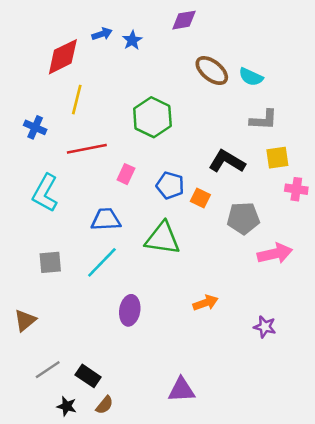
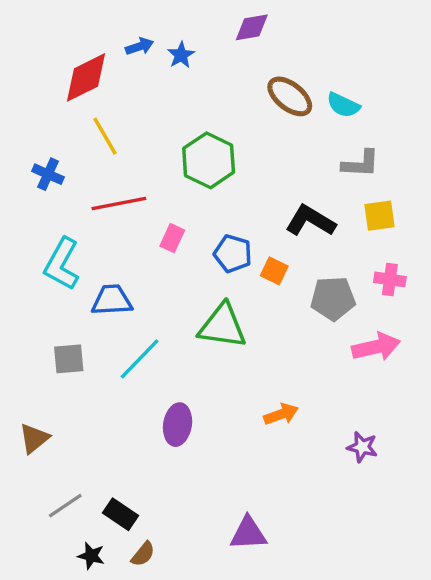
yellow line: (77, 100) -> (105, 136), turned -44
pink cross: (296, 189) -> (390, 279), moved
blue trapezoid: (106, 219) -> (112, 300), moved

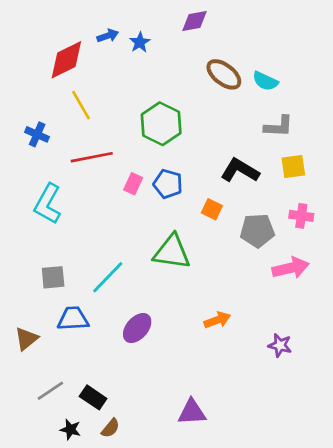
blue pentagon: (233, 254) -> (168, 184), moved
blue trapezoid: (112, 300) -> (73, 319), moved
purple ellipse: (178, 425) -> (137, 328), turned 32

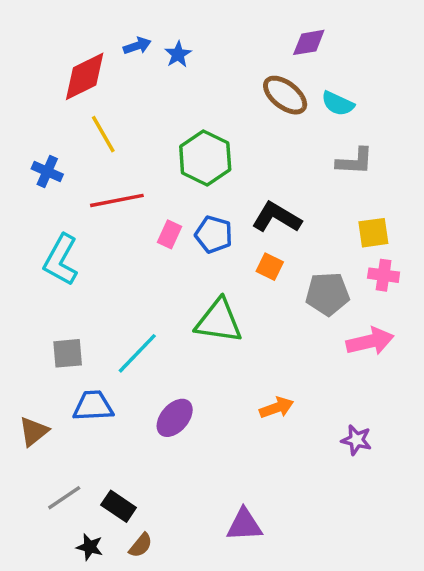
purple diamond: (195, 21) -> (309, 42), moved
yellow square: (293, 166) -> (373, 233), moved
black L-shape: (240, 170) -> (277, 217), moved

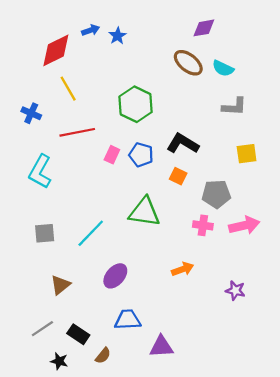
pink cross: (384, 275) -> (203, 225), moved
blue trapezoid: (93, 406) -> (128, 320), moved
brown triangle: (34, 431) -> (60, 285), moved
brown semicircle: (141, 545) -> (103, 356), moved

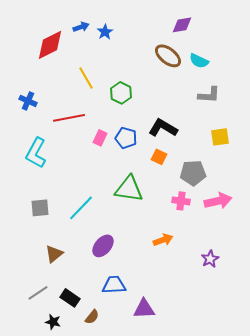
yellow line: (68, 89) -> (86, 78), moved
green hexagon: (136, 104) -> (121, 93), size x0.7
purple star: (235, 290) -> (210, 259), turned 30

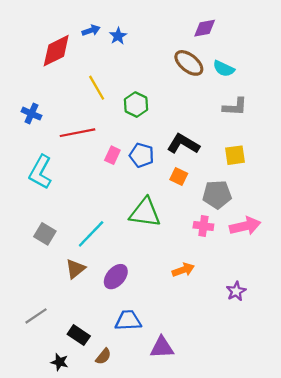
yellow square: (220, 137) -> (235, 155), moved
gray square: (40, 208) -> (45, 234), turned 36
brown triangle: (54, 254) -> (75, 269), moved
gray line: (38, 293) -> (36, 316), moved

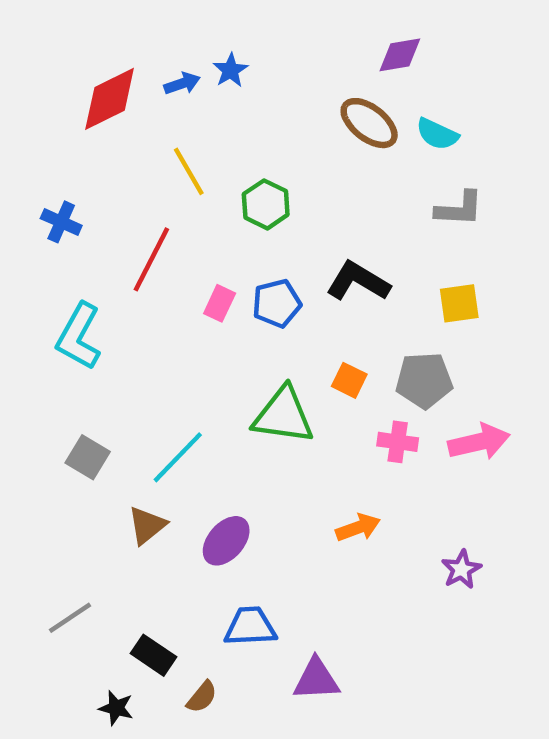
blue arrow: (91, 30) -> (182, 83), moved
red line: (78, 133) -> (151, 259), turned -52
blue pentagon: (142, 155) -> (277, 303), turned -30
orange square: (179, 177) -> (349, 380), moved

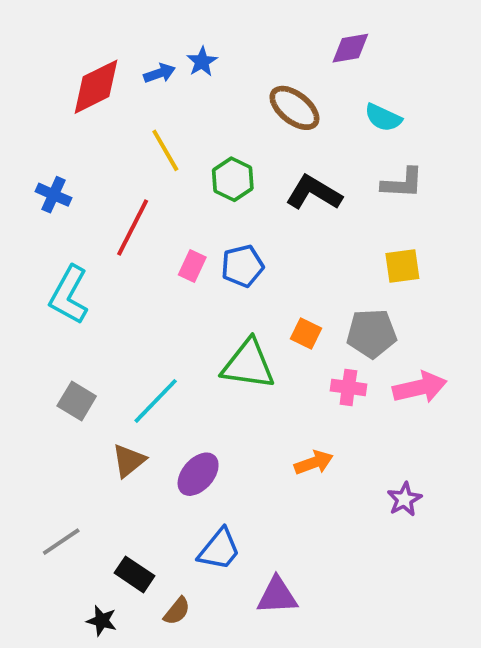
brown ellipse: (369, 123) -> (294, 108), moved
black L-shape: (358, 281) -> (314, 193), moved
blue trapezoid: (250, 627) -> (219, 549), turned 132

